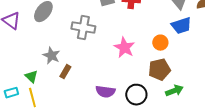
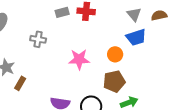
gray cross: (83, 28) -> (38, 39), size x0.7
pink star: (124, 48) -> (79, 59), turned -30

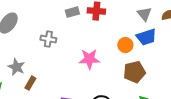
orange circle: (115, 54) -> (125, 45), moved
brown pentagon: (114, 81) -> (134, 72), moved

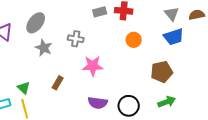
orange circle: (125, 45) -> (134, 40), moved
pink star: (89, 59) -> (93, 66), moved
gray star: (16, 67) -> (44, 48), moved

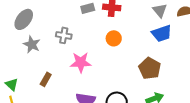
orange circle: (134, 40) -> (114, 38), moved
brown pentagon: (162, 72) -> (150, 68), turned -30

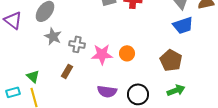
gray cross: (64, 35) -> (77, 44), moved
orange circle: (114, 38) -> (127, 53), moved

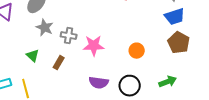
orange circle: (127, 53) -> (137, 51), moved
brown pentagon: (171, 60) -> (179, 43), moved
green triangle: (33, 76) -> (33, 56), moved

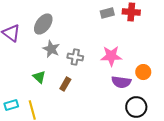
pink star: (94, 46) -> (111, 56), moved
purple semicircle: (99, 83) -> (121, 82), moved

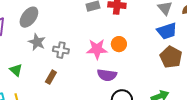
orange circle: (143, 72) -> (119, 44), moved
green triangle: (39, 77) -> (16, 70), moved

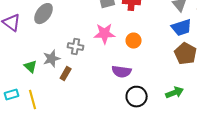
gray star: (37, 42) -> (52, 59), moved, turned 30
pink star: (97, 49) -> (105, 34), moved

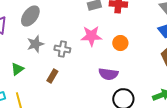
gray star: (52, 59) -> (35, 44), moved
green triangle: (31, 67) -> (17, 69), turned 40

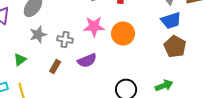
orange circle: (120, 43) -> (123, 34), size x1.5
purple semicircle: (108, 74) -> (87, 61), moved, turned -30

